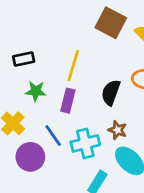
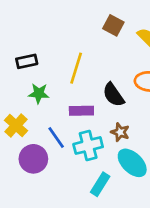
brown square: (111, 23) -> (113, 25), size x0.7
black semicircle: (111, 93) -> (113, 95), turned -55
purple rectangle: (68, 101) -> (81, 111), moved, turned 75

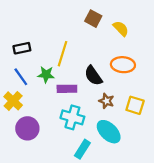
green star: (39, 93) -> (46, 75), moved
brown star: (120, 132) -> (106, 101), moved
blue line: (56, 137) -> (21, 77), moved
cyan cross: (88, 146) -> (72, 117), turned 30

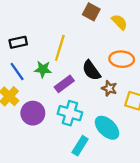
purple rectangle: (67, 89) -> (64, 84), turned -36
brown star: (106, 101) -> (109, 88), moved
purple circle: (27, 128) -> (33, 113), moved

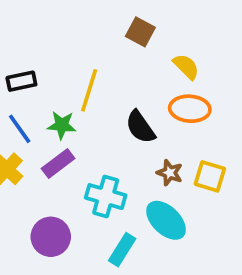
yellow semicircle: (119, 22) -> (186, 67), moved
purple rectangle: (64, 84) -> (58, 164), moved
brown star: (109, 88) -> (170, 173), moved
purple circle: (33, 113) -> (51, 237), moved

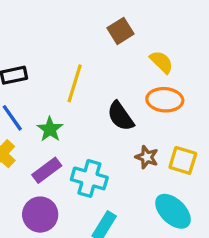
brown square: (140, 32) -> (121, 31), turned 30
green star: (62, 125) -> (50, 129), moved, turned 30
purple rectangle: (58, 164) -> (47, 170), moved
cyan ellipse: (166, 220) -> (173, 211), moved

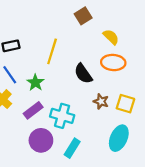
cyan ellipse: (173, 211) -> (119, 138), turned 70
purple circle: (40, 215) -> (41, 140), moved

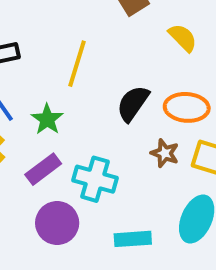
orange ellipse: (113, 63) -> (187, 107), moved
black semicircle: (83, 74) -> (133, 103), turned 70
cyan rectangle: (72, 148) -> (133, 239), moved, turned 54

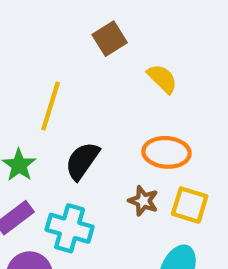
black semicircle: (133, 103) -> (82, 161), moved

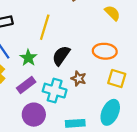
yellow semicircle: (162, 79) -> (112, 13), moved
brown star: (143, 201) -> (79, 79), moved

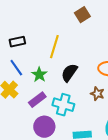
brown star: (79, 79) -> (97, 94), moved

